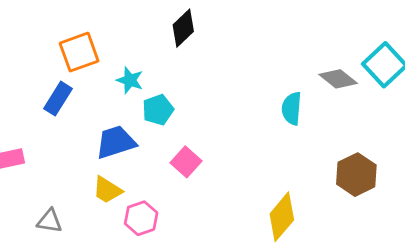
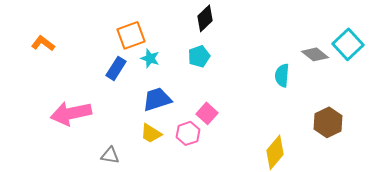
cyan star: (130, 80) -> (150, 58), moved
cyan pentagon: (158, 110) -> (199, 56), moved
pink hexagon: (141, 218) -> (188, 133), moved

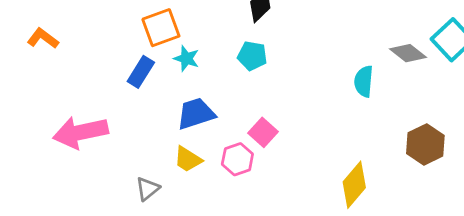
cyan pentagon: (199, 56) -> (252, 56), turned 30
gray triangle: (110, 155) -> (148, 189), moved, turned -48

